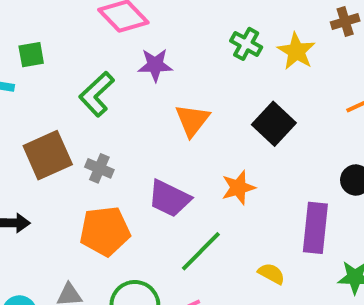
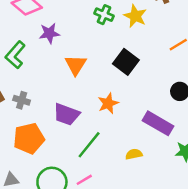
purple rectangle: (315, 228) -> (158, 123), turned -60
yellow semicircle: (271, 274) -> (134, 154), turned -35

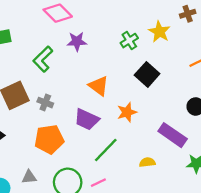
green cross: (104, 15) -> (129, 41), moved, turned 30
orange triangle: (76, 65) -> (99, 86), moved, turned -30

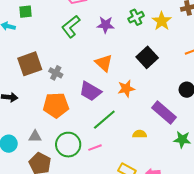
purple star: (77, 41) -> (105, 25), moved
green cross: (129, 41) -> (136, 17), moved
green L-shape: (43, 59) -> (71, 27), moved

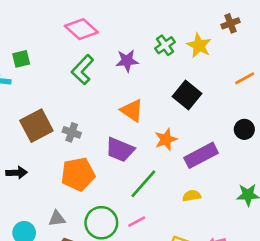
purple rectangle: (164, 112) -> (201, 155), moved, turned -60

